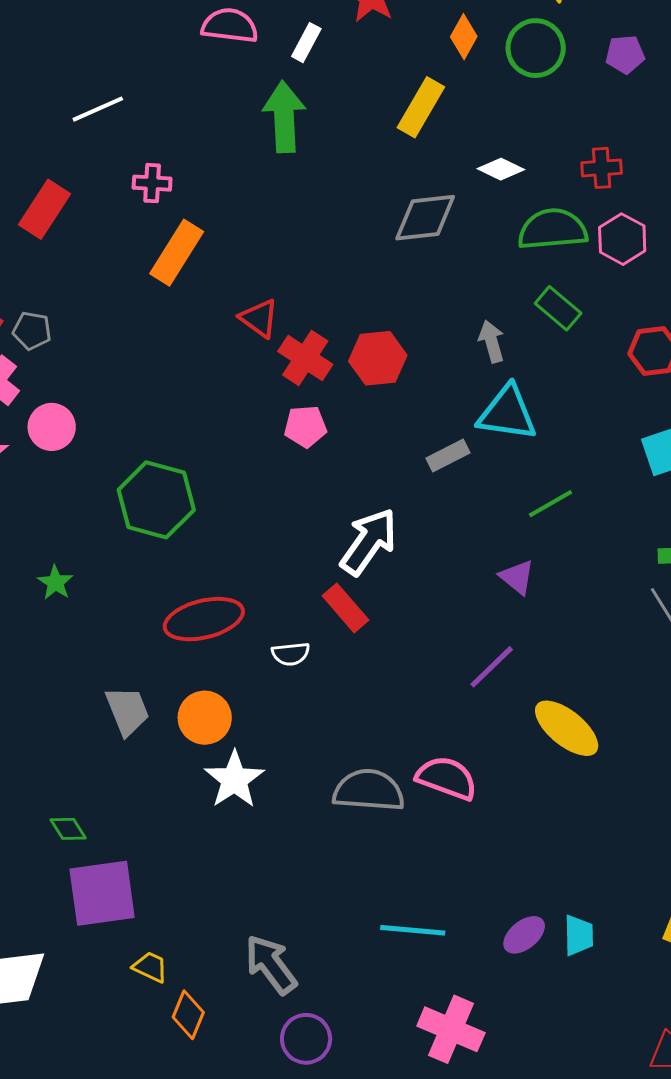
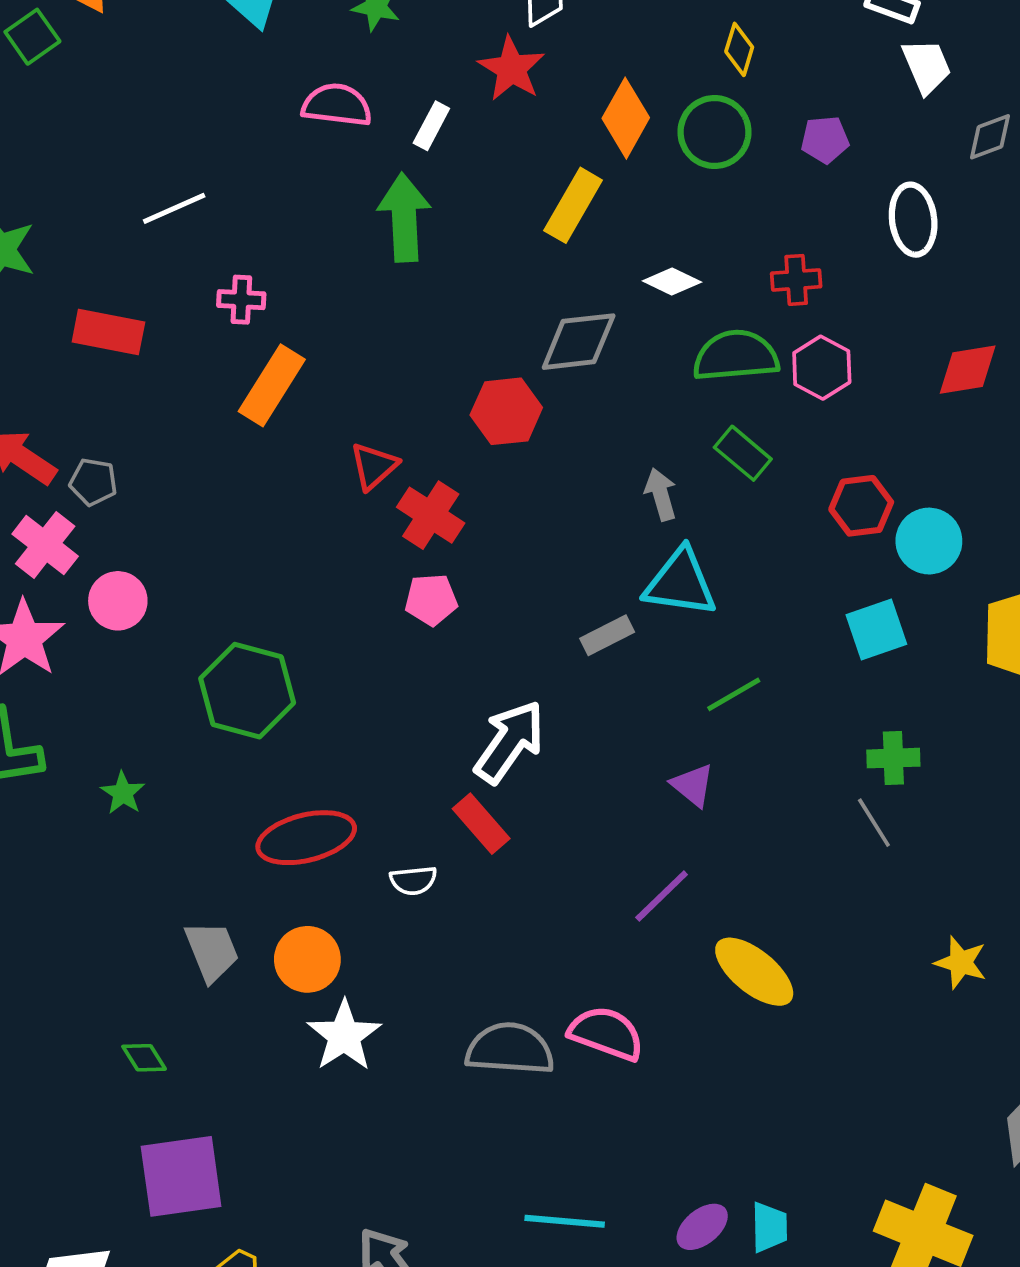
orange diamond: (464, 37) -> (626, 118), size x1.4
red rectangle: (44, 209) -> (108, 332), turned 68
red triangle: (259, 318) -> (374, 466), turned 42
red hexagon: (378, 358) -> (506, 411), moved
green diamond: (68, 829) -> (144, 1058), moved

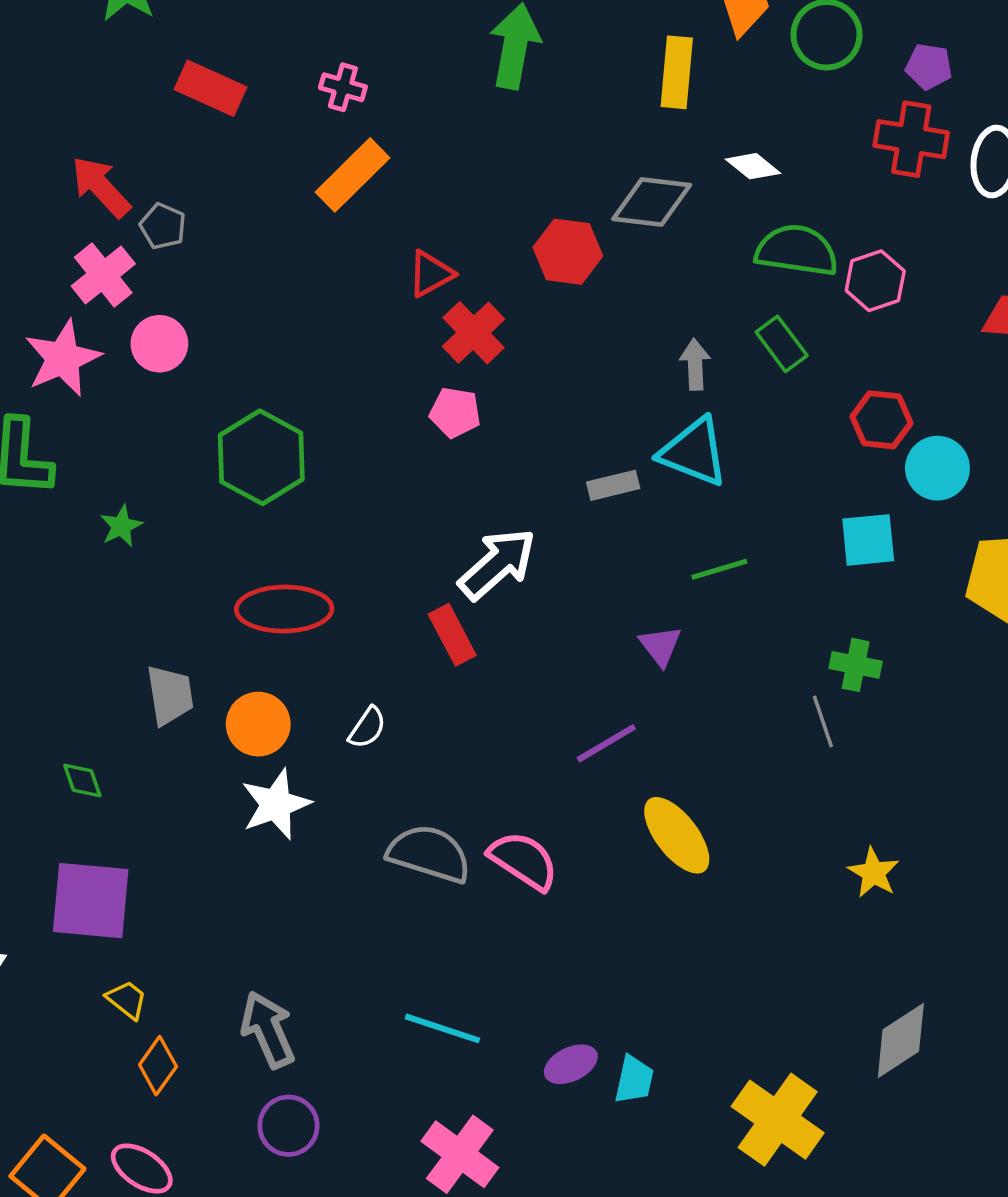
yellow rectangle: (573, 205) -> (677, 72), turned -38
red cross: (796, 280) -> (911, 139), moved, size x1.5
white semicircle: (413, 880) -> (367, 728), moved, turned -63

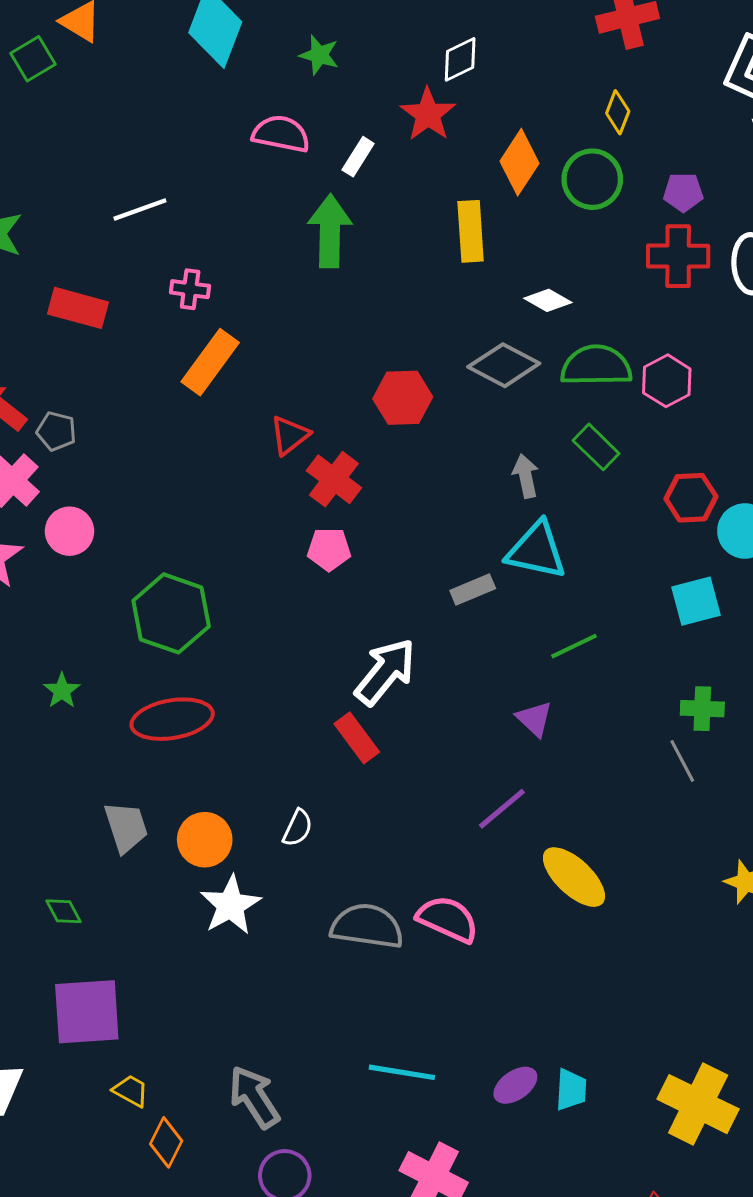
gray diamond: (652, 202) -> (504, 365), moved, turned 30
red ellipse: (284, 609) -> (172, 719), moved

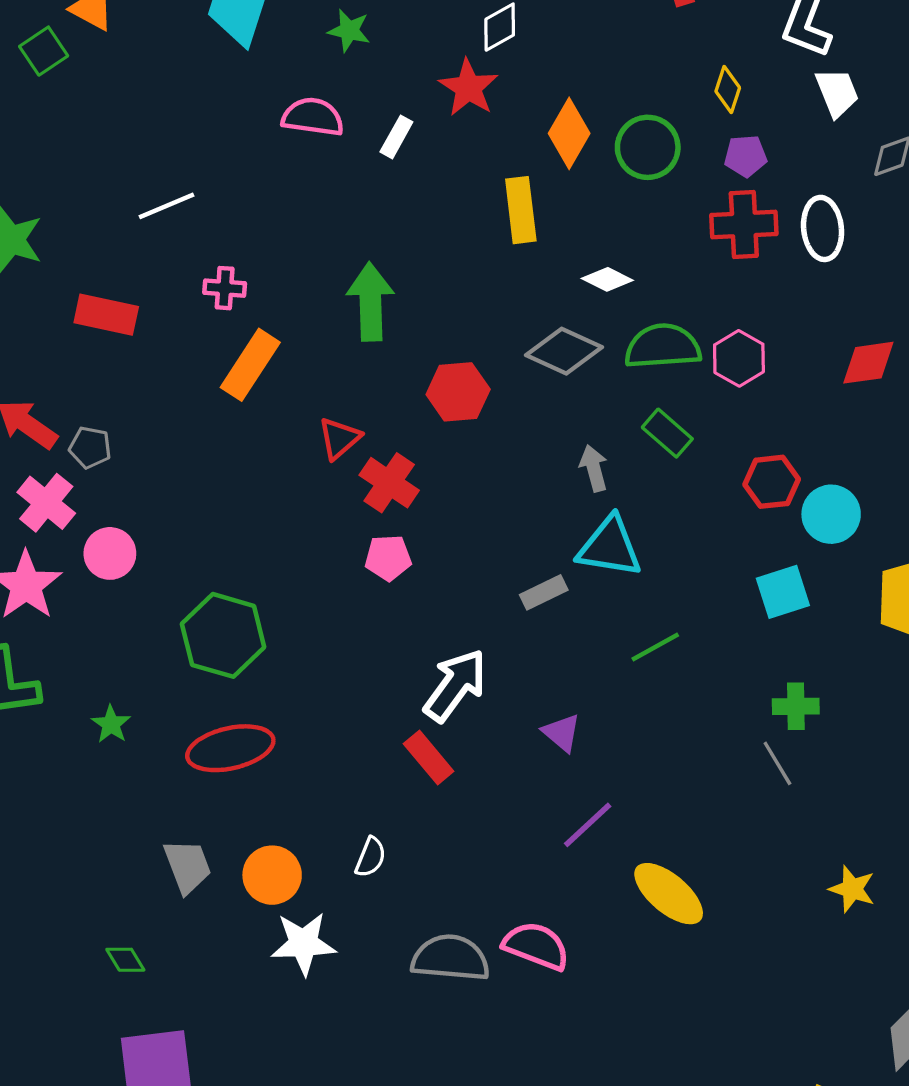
yellow diamond: (618, 112) -> (728, 89), moved
green arrow: (330, 231) -> (370, 302), moved
purple triangle: (534, 719) -> (562, 733), moved
white star: (230, 905) -> (303, 943), turned 30

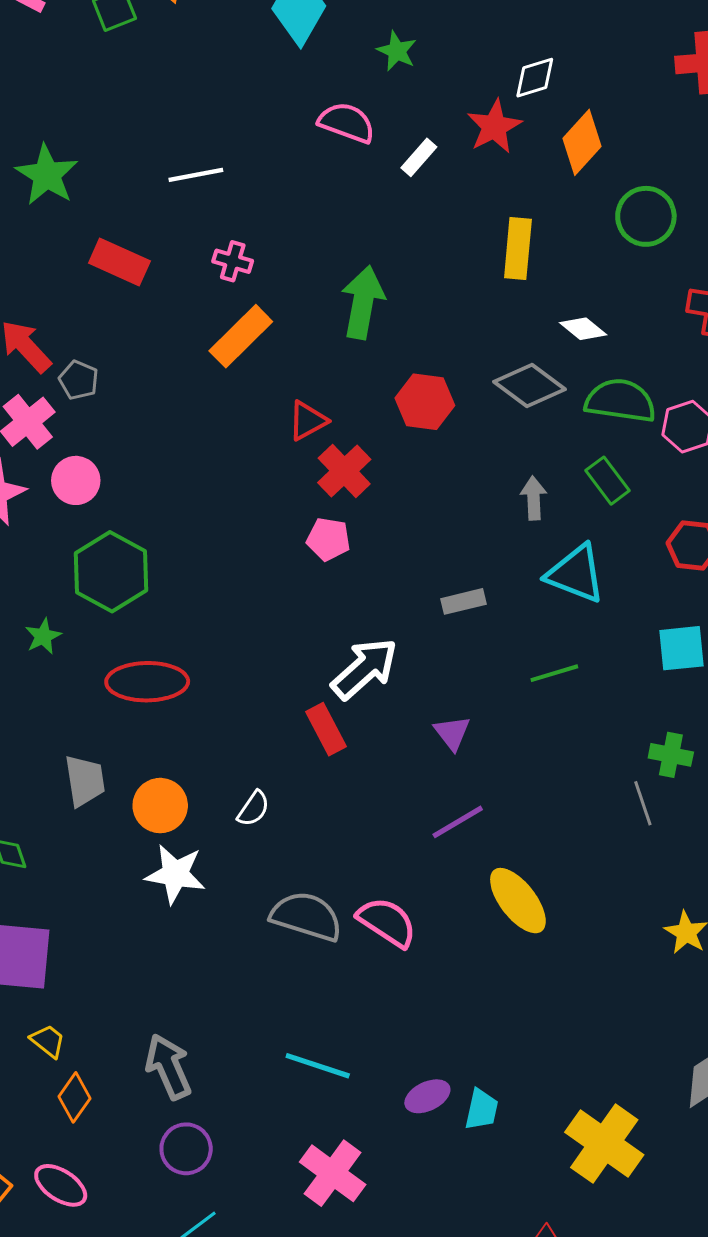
orange diamond: (569, 133) -> (582, 142), moved
cyan triangle: (610, 547) -> (576, 574), moved
green hexagon: (223, 635) -> (111, 572), moved

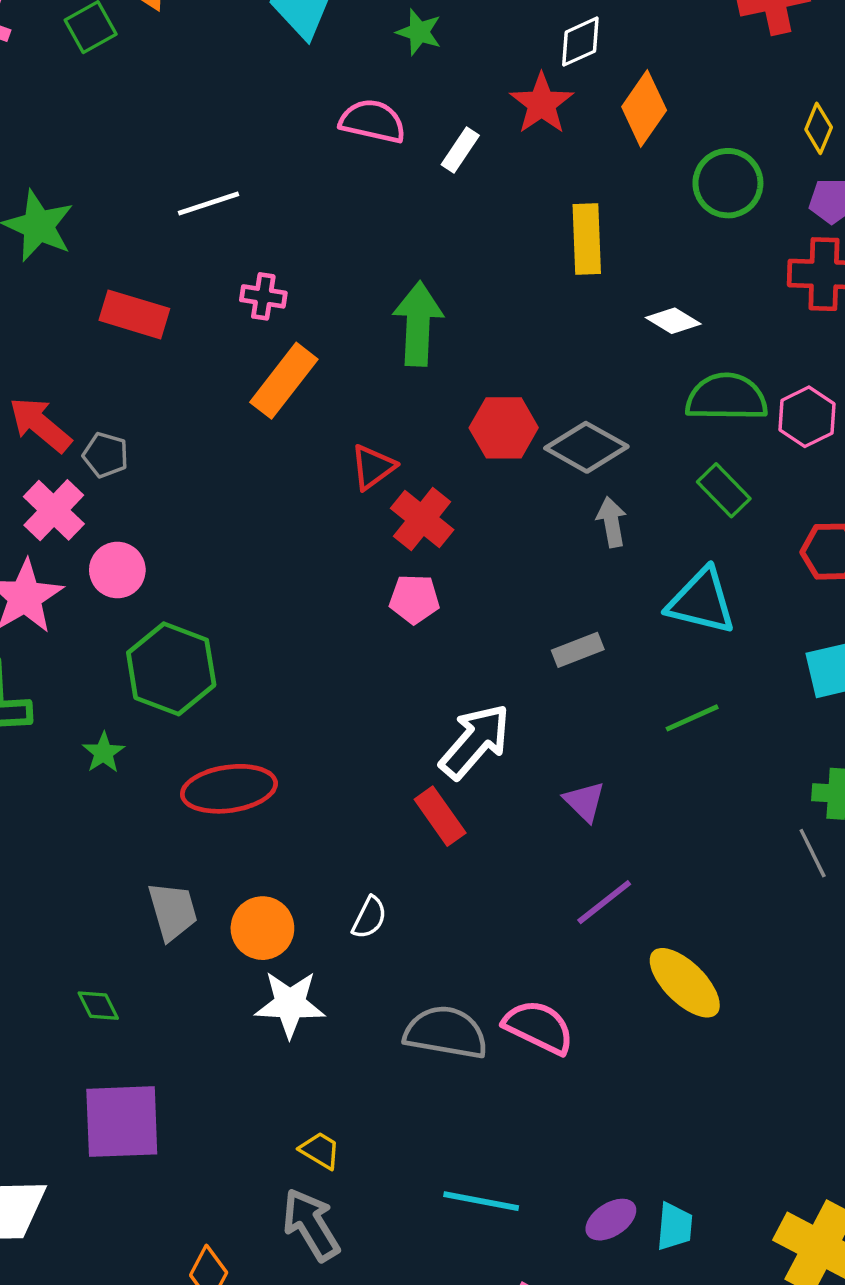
gray diamond: (530, 386) -> (586, 447), moved
gray arrow: (534, 498) -> (612, 522), moved
yellow trapezoid: (48, 1041) -> (320, 1150), moved

